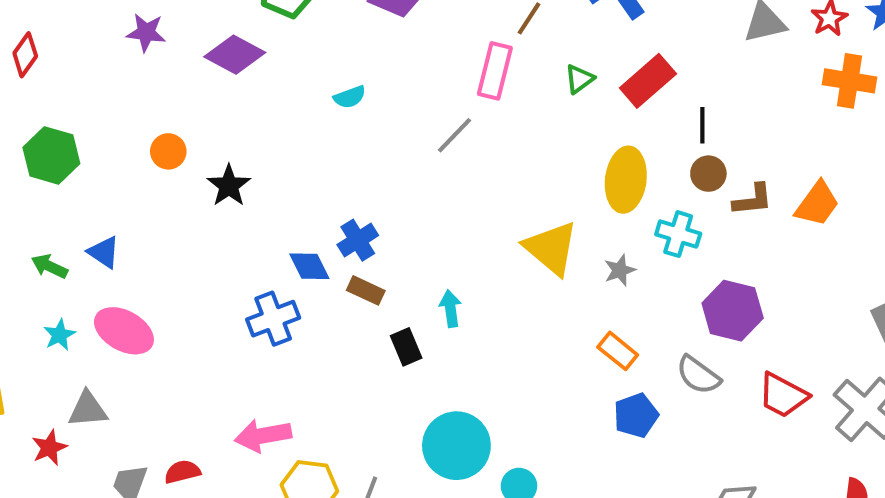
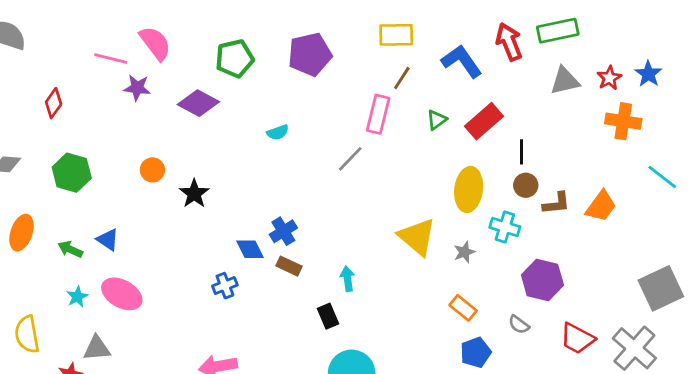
blue cross: (273, 319) -> (225, 286), size x0.7
black rectangle: (406, 347) -> (328, 316), moved
gray semicircle: (698, 375) -> (519, 325), size x0.7

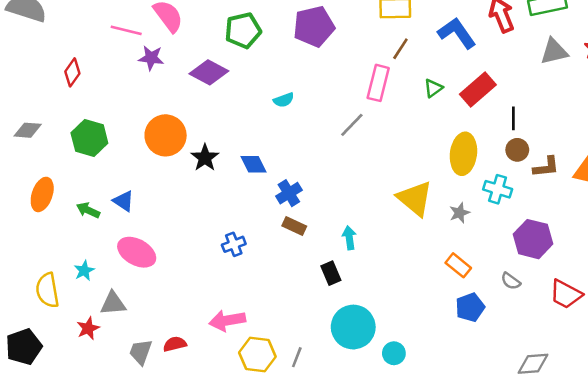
orange circle: (152, 170) -> (166, 135), size x1.8
blue diamond: (250, 249) -> (253, 164), moved
cyan star: (77, 297) -> (84, 271), moved

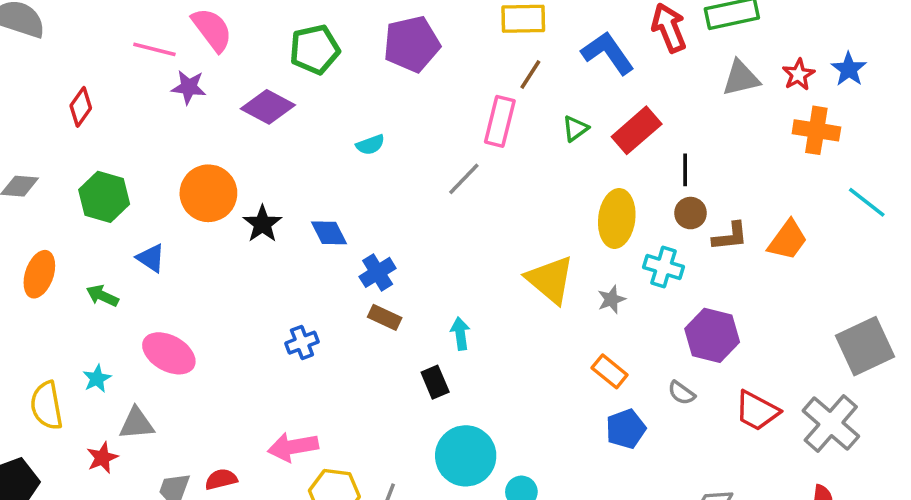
blue triangle: (124, 201) -> (151, 258), moved

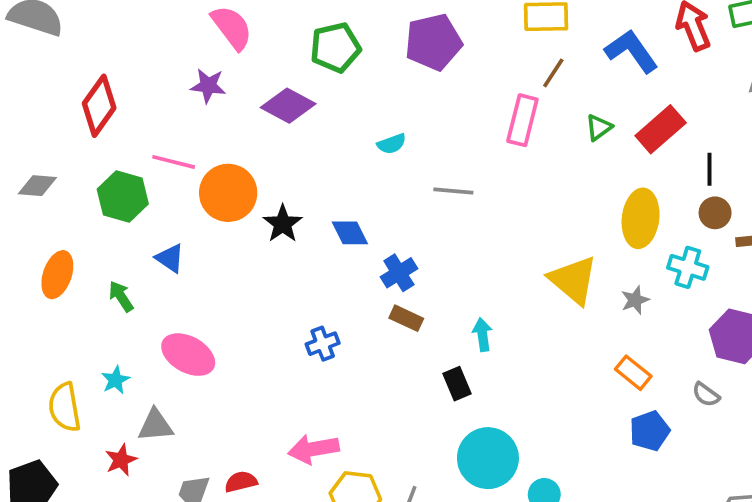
pink line: (154, 49) -> (174, 162), moved
red diamond: (81, 107) -> (99, 106), size x1.5
gray line: (464, 179) -> (453, 191), moved, turned 51
green arrow: (102, 296) -> (121, 296), turned 32

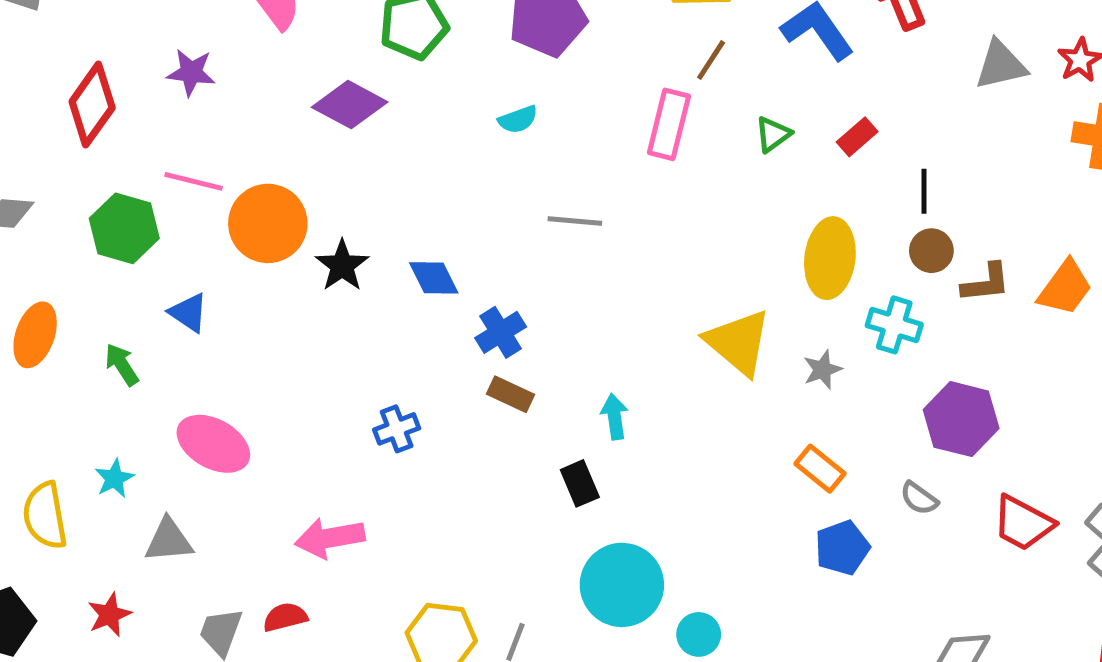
purple star: (208, 86) -> (191, 72), moved
red rectangle: (661, 129) -> (857, 137), size x0.6
cyan semicircle: (392, 144) -> (518, 119), moved
pink arrow: (314, 449) -> (330, 538), moved
red star: (121, 460) -> (109, 615), moved

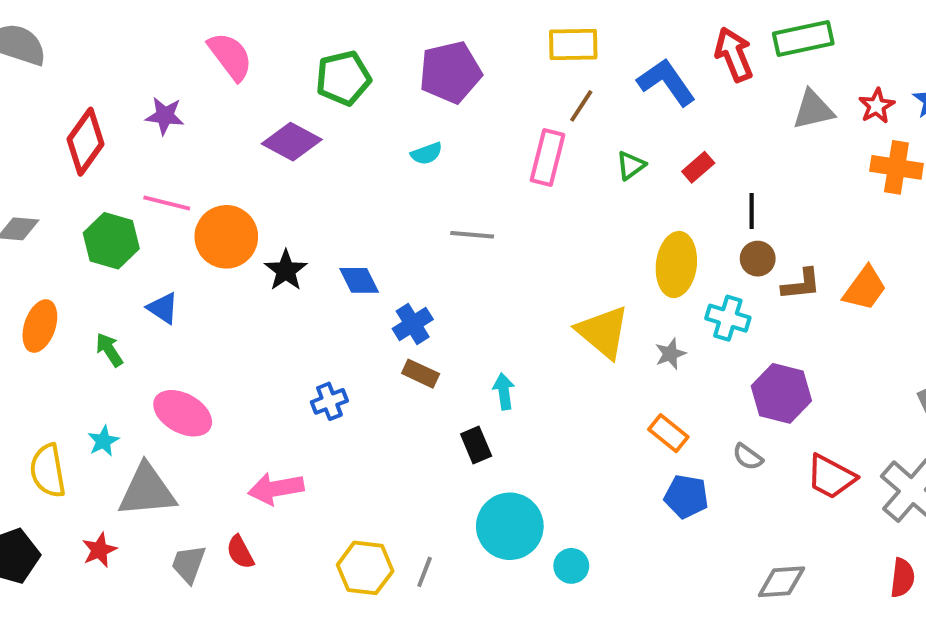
gray triangle: (169, 540) -> (147, 491), size x1.5
blue pentagon: (842, 548) -> (686, 497), turned 30
red semicircle: (285, 617) -> (240, 552), turned -104

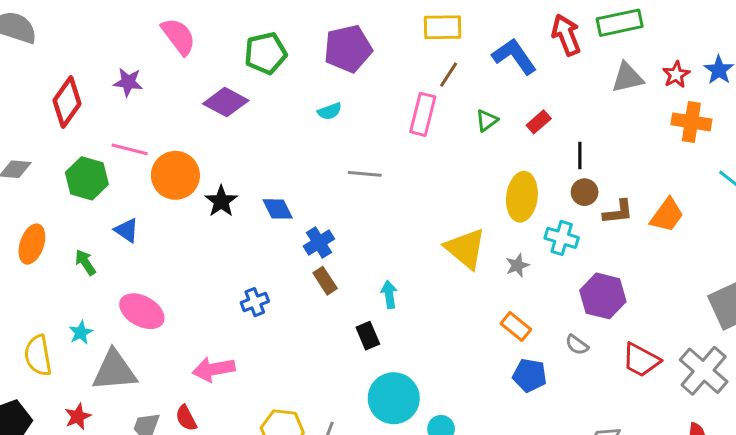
brown rectangle: (421, 374) -> (325, 281), turned 32

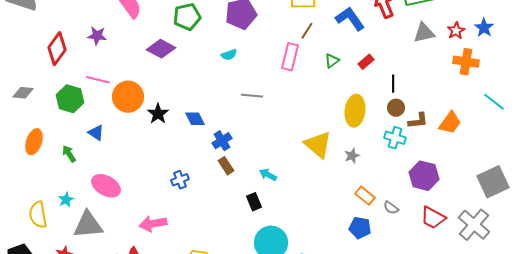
cyan cross: (562, 238) -> (395, 138), moved
cyan arrow: (389, 294) -> (268, 175), turned -54
purple hexagon: (603, 296) -> (424, 176), moved
orange rectangle: (516, 326) -> (365, 196), moved

